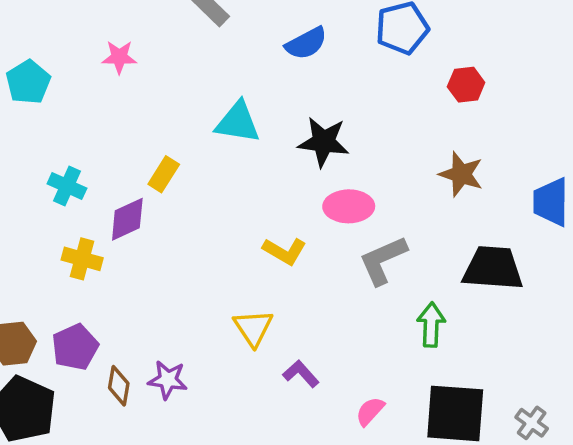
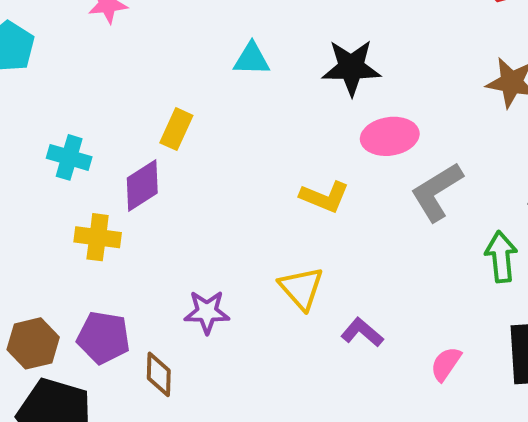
cyan triangle: (238, 122) -> (252, 59), size x0.7
purple pentagon: (75, 347) -> (103, 338), turned -30
purple star: (168, 380) -> (207, 312), moved

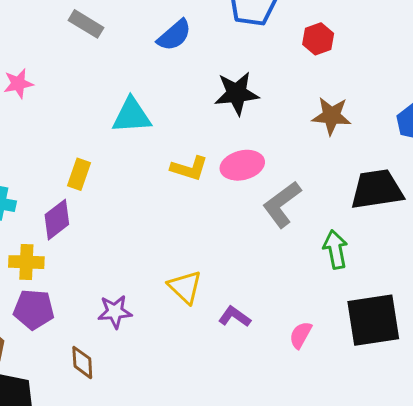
cyan triangle: (252, 59) -> (132, 116), size x1.4
black star: (351, 68) -> (237, 93), moved
yellow L-shape: (325, 197) -> (189, 168), moved
purple pentagon: (103, 338) -> (34, 309), moved

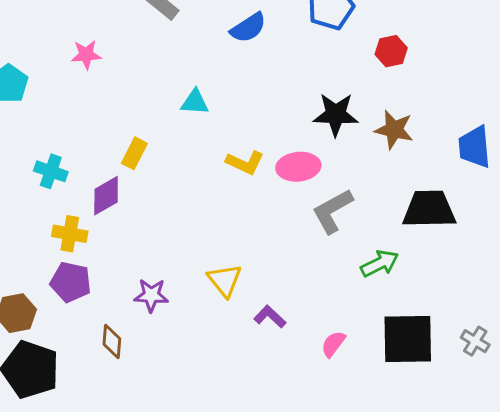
black star: (237, 93) -> (336, 114), moved
cyan triangle: (132, 116) -> (195, 102), size x0.7
green arrow: (335, 249) -> (380, 263), turned 66

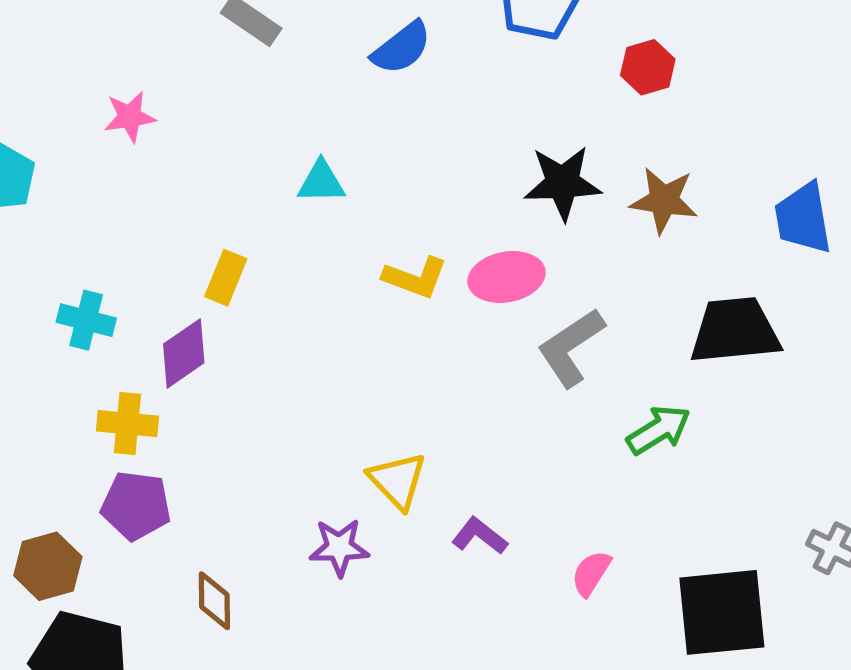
purple star: (151, 295) -> (339, 547), moved
black square: (408, 339) -> (722, 612), moved

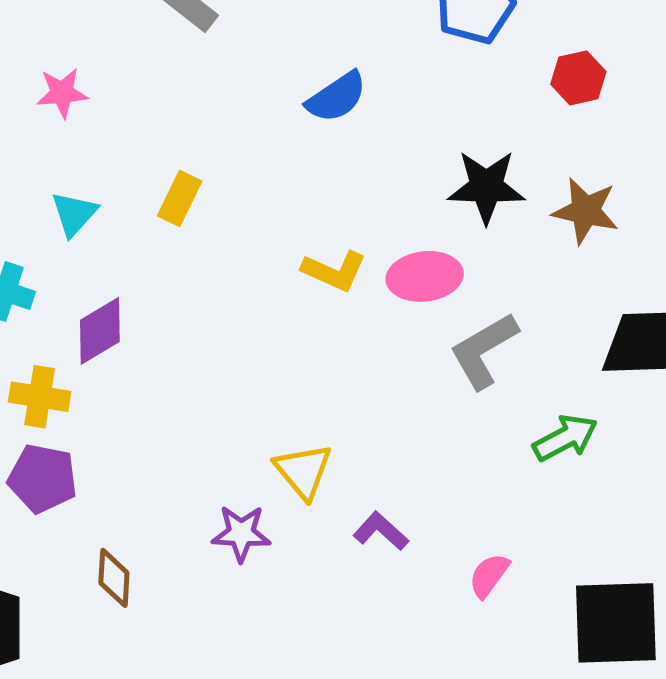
blue semicircle: (402, 48) -> (337, 97), moved
cyan triangle: (321, 182) -> (74, 214), moved, turned -51
yellow rectangle: (226, 278) -> (180, 198), moved

